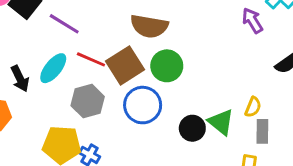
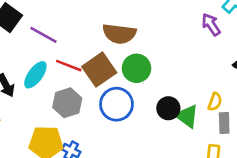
black circle: (192, 128) -> (168, 108), moved

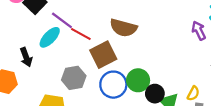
red line: (69, 66) -> (81, 34), moved
green circle: (137, 68) -> (138, 80), moved
cyan ellipse: (35, 75) -> (50, 37), moved

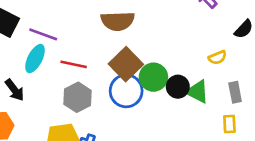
red line: (81, 34) -> (74, 64), moved
brown square: (103, 55) -> (126, 64), moved
yellow semicircle: (193, 93) -> (217, 57), moved, turned 56

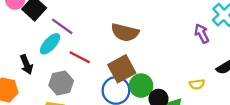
gray hexagon: (77, 97) -> (61, 83), moved

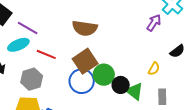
purple arrow: (202, 34) -> (154, 23), turned 66
cyan ellipse: (50, 44) -> (18, 45), turned 30
yellow semicircle: (197, 84) -> (154, 69), turned -48

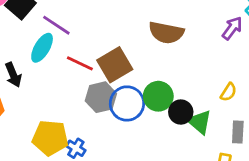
brown semicircle: (85, 28) -> (166, 33), moved
cyan ellipse: (18, 45) -> (42, 48), turned -40
brown square: (85, 61) -> (115, 65), moved
gray hexagon: (32, 79) -> (101, 97), moved

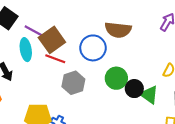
cyan ellipse: (42, 48) -> (26, 50), turned -35
brown square: (115, 65) -> (52, 40), moved
blue circle: (127, 103) -> (93, 48), moved

